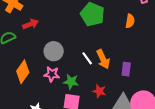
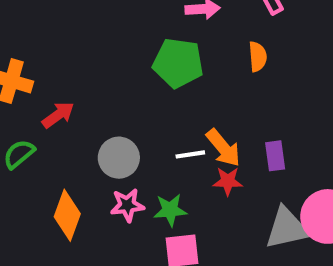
white line: (87, 58) -> (190, 154), turned -48
red star: (99, 91) -> (228, 181), moved

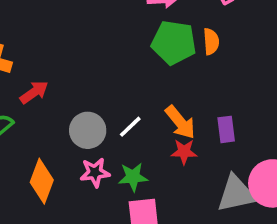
green pentagon: (178, 63) -> (174, 43), moved
white line: (190, 154) -> (130, 127), moved, turned -35

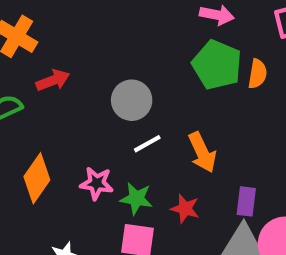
purple rectangle: (226, 129) -> (246, 201), moved
gray circle: (88, 130) -> (132, 100), moved
red star: (184, 152) -> (185, 209), moved

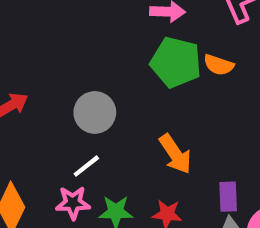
orange semicircle: (257, 74) -> (219, 65), turned 108
white line: (147, 144) -> (86, 166), moved

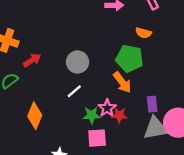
green pentagon: (176, 62) -> (129, 59), moved
pink star: (73, 203) -> (107, 108), moved, turned -30

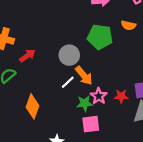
green pentagon: (129, 59) -> (100, 37), moved
orange arrow: (122, 82) -> (84, 76), moved
red star: (119, 115) -> (121, 96), moved

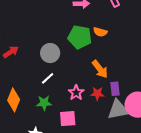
orange semicircle: (128, 25) -> (100, 32), moved
orange arrow: (84, 76) -> (100, 69), moved
green star: (85, 103) -> (44, 103), moved

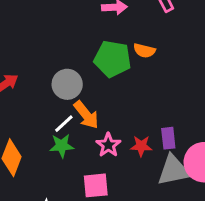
orange arrow: (100, 69) -> (86, 115), moved
green star: (44, 103) -> (62, 146), moved

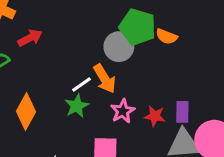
orange semicircle: (144, 51) -> (167, 37), moved
gray circle: (67, 84) -> (119, 47), moved
green star: (62, 146) -> (77, 106), turned -30

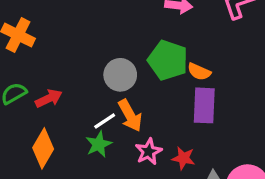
red arrow: (30, 38) -> (49, 98), moved
gray circle: (119, 47) -> (120, 75), moved
purple rectangle: (182, 112) -> (204, 105), moved, size x1.5

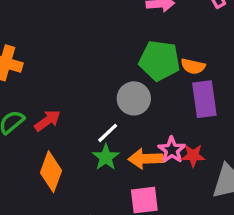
gray circle: (120, 75) -> (134, 98), moved
orange arrow: (130, 115) -> (145, 159), moved, turned 128
pink star: (149, 152) -> (172, 150), moved

